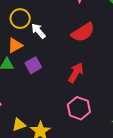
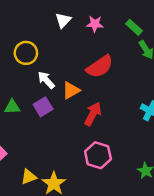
white arrow: (38, 31) -> (46, 80), moved
orange triangle: (15, 45) -> (71, 90), moved

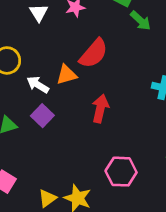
orange triangle: (71, 90) -> (67, 75), moved, turned 30
pink hexagon: (98, 155) -> (121, 172), moved

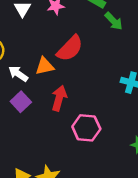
red arrow: (100, 109) -> (59, 98), moved
pink hexagon: (121, 172) -> (86, 128), moved

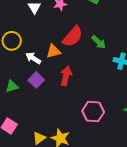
green arrow: (114, 21) -> (99, 42), moved
pink hexagon: (86, 128) -> (93, 111), moved

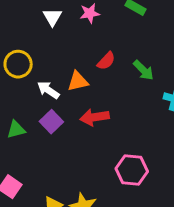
red semicircle: (73, 37) -> (106, 61), size x0.6
red arrow: (66, 76) -> (95, 117), turned -114

